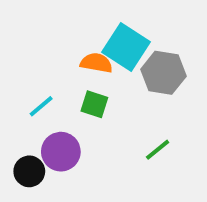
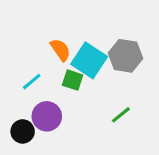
cyan square: (126, 47) -> (89, 60), moved
orange semicircle: (96, 63) -> (60, 50), moved, turned 45

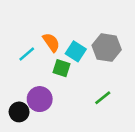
cyan square: (89, 60) -> (76, 51), size x0.7
cyan line: (32, 82) -> (27, 54), moved

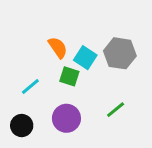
cyan line: (27, 54) -> (30, 87), moved
purple circle: (40, 99) -> (66, 118), moved

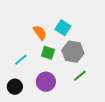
gray hexagon: (120, 53) -> (73, 52), moved
cyan square: (85, 58) -> (63, 28), moved

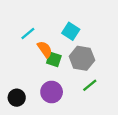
orange semicircle: (40, 33) -> (45, 49), moved
cyan line: (21, 60) -> (28, 34), moved

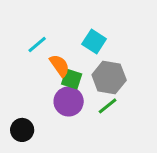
green line: (90, 85) -> (108, 106), moved
purple circle: (52, 92) -> (69, 101), moved

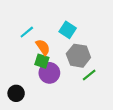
green square: (72, 79) -> (42, 61), moved
green line: (108, 106) -> (89, 75), moved

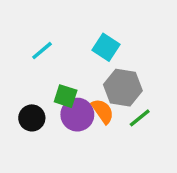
orange semicircle: (43, 47) -> (103, 111), moved
black circle: (16, 93) -> (32, 118), moved

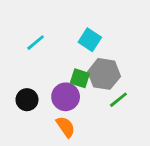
green square: (66, 96) -> (80, 78), moved
orange semicircle: (103, 111) -> (66, 127), moved

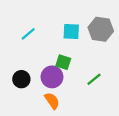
cyan square: (90, 40) -> (71, 32), turned -30
gray hexagon: (104, 74) -> (101, 29), moved

